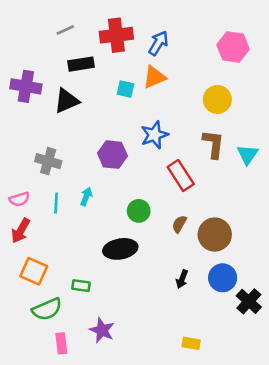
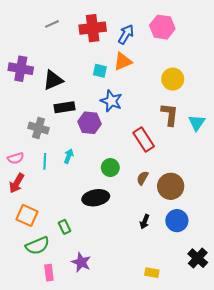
pink hexagon: (233, 47) -> (162, 27), moved
black rectangle: (81, 64) -> (65, 107), moved
blue star: (154, 135) -> (111, 101), moved, turned -30
green rectangle: (81, 286) -> (65, 227), turned 56
black cross: (249, 301) -> (198, 258), moved

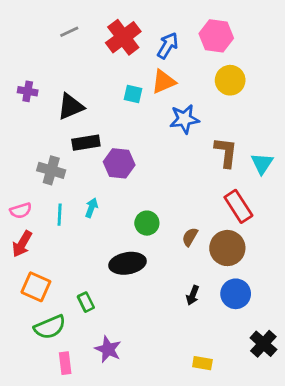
red cross: (93, 28) -> (123, 37), turned -30
purple cross: (21, 69) -> (28, 91), size x0.6
yellow circle: (173, 79) -> (230, 80), moved
blue star: (111, 101) -> (184, 119), moved, turned -30
red rectangle: (144, 139) -> (238, 206), moved

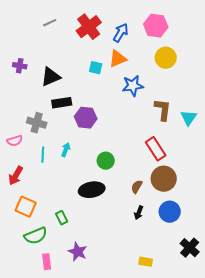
red rectangle: (238, 206) -> (156, 149), moved
pink semicircle: (21, 211) -> (15, 141), moved
brown semicircle: (190, 237) -> (137, 187), moved

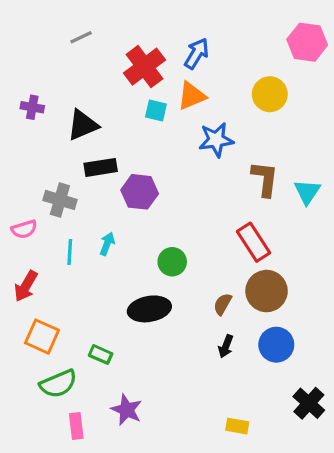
pink hexagon: (156, 26) -> (307, 42), moved
red cross: (89, 27) -> (145, 67), moved
green rectangle: (62, 218) -> (101, 354), turned -40

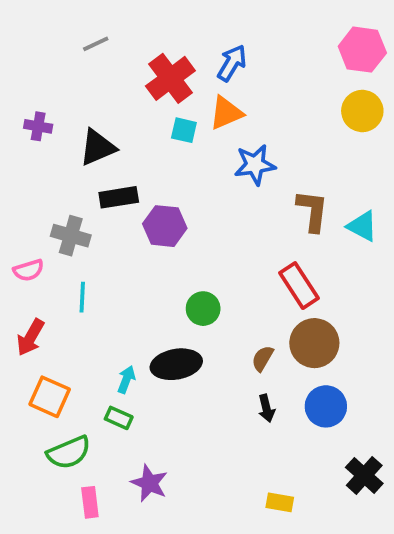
yellow circle: (270, 94) -> (362, 111), moved
cyan triangle: (307, 192) -> (362, 226), turned -36
cyan arrow: (107, 244) -> (126, 380), moved
black arrow: (226, 346) -> (266, 408), turned -35

